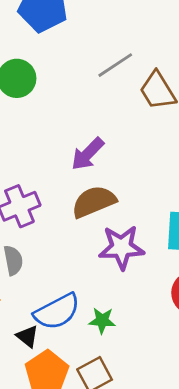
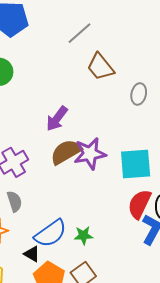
gray line: (115, 65) -> (79, 33), moved
purple star: (122, 247) -> (90, 154), moved

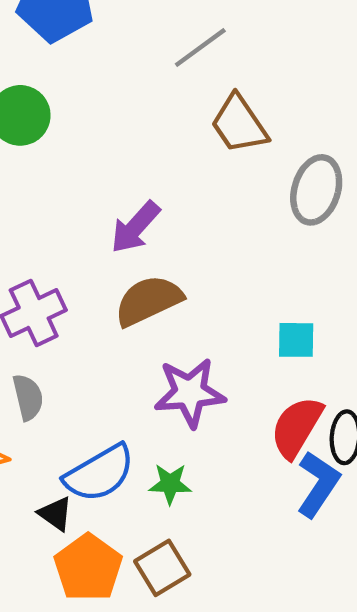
gray ellipse: (139, 94) -> (316, 190), size x1.4
purple star: (90, 154) -> (190, 393), moved
cyan square: (136, 164) -> (296, 340), size x0.6

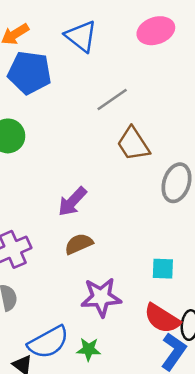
brown semicircle: (148, 301) -> (79, 244), size x0.7
red semicircle: (297, 427) -> (162, 319), turned -90

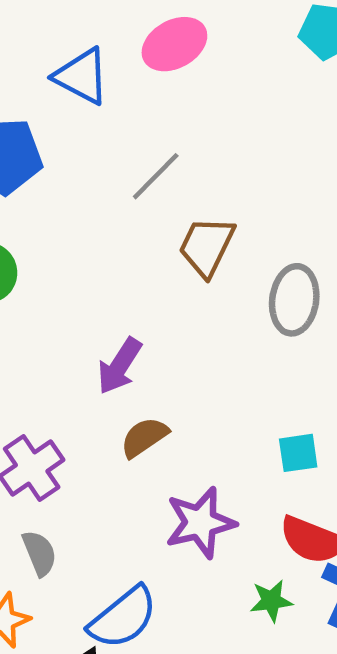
pink ellipse: (156, 31) -> (174, 44), moved
brown trapezoid: (133, 144) -> (207, 246), turned 69
green star: (89, 349) -> (271, 601), moved

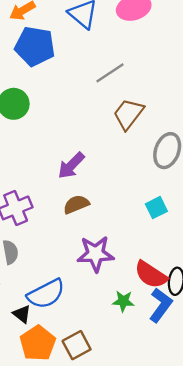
cyan square: (298, 453) -> (156, 208), moved, turned -30

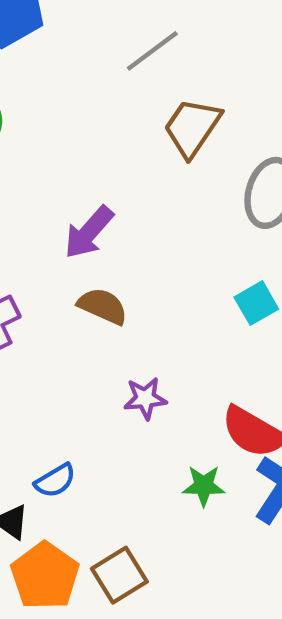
brown semicircle: (76, 204) -> (103, 306), turned 50
purple star: (95, 254) -> (145, 398), size x0.6
blue semicircle: (46, 294) -> (55, 481), size x0.6

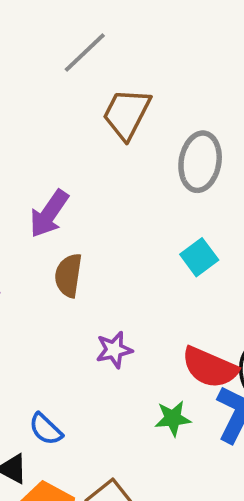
brown semicircle: (103, 306) -> (68, 275), turned -99
blue semicircle: (55, 481) -> (46, 429), turned 81

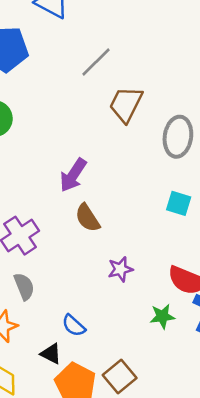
cyan square: (199, 257) -> (179, 203), turned -35
brown semicircle: (68, 275) -> (87, 218), turned -40

